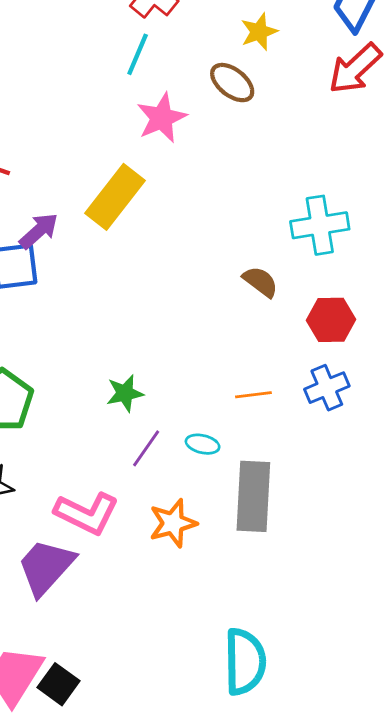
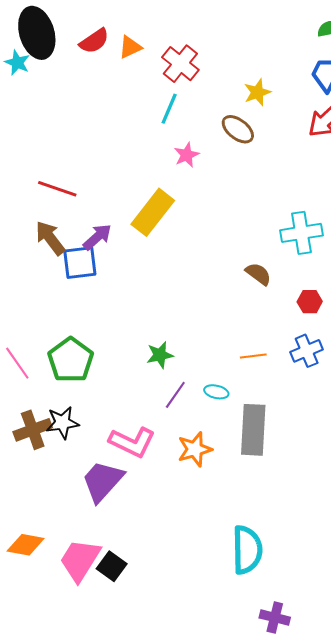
pink star: (162, 118) -> (187, 155), size x0.7
red hexagon: (331, 320) -> (310, 302), size x0.7

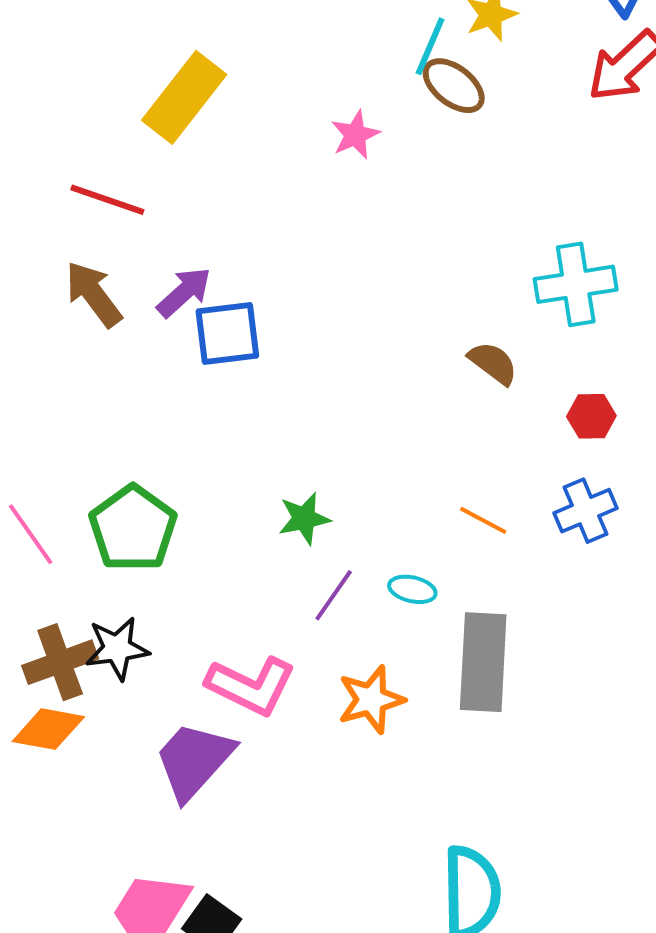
cyan line: (169, 109) -> (430, 46), moved
yellow rectangle: (153, 212) -> (184, 97), moved
blue square: (80, 263) -> (227, 334), moved
orange line: (253, 356) -> (483, 520), turned 35
orange diamond: (26, 545) -> (48, 729), moved

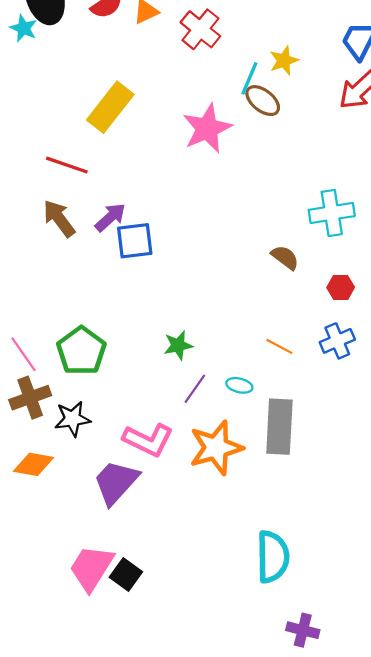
pink star: (355, 135) -> (207, 128), size x1.8
brown cross: (60, 662) -> (30, 398), moved
orange star: (371, 700) -> (216, 448), size x1.4

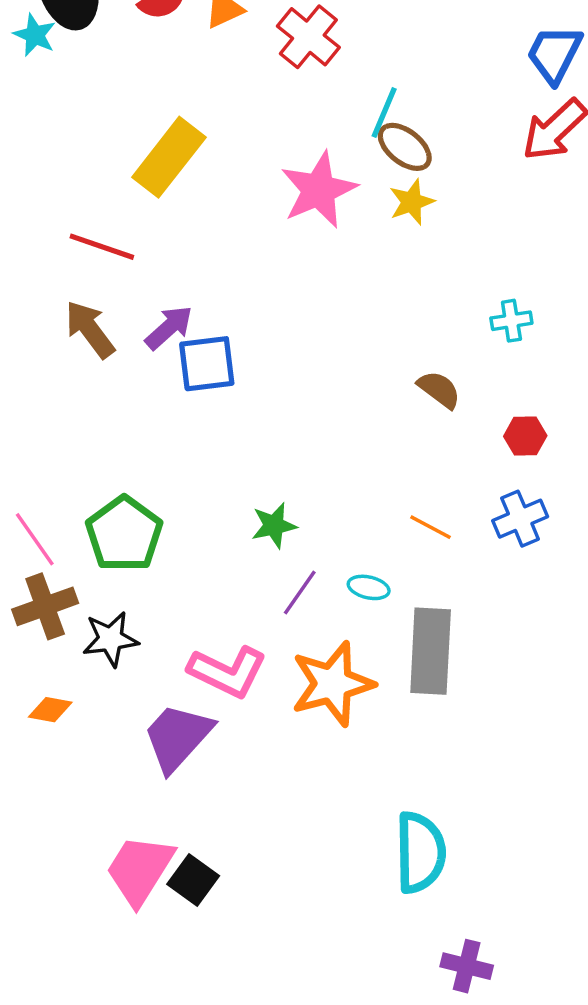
yellow star: (284, 61) -> (412, 202), moved
cyan cross: (332, 213) -> (511, 321), size x0.6
orange diamond: (34, 464) -> (50, 710), size x0.7

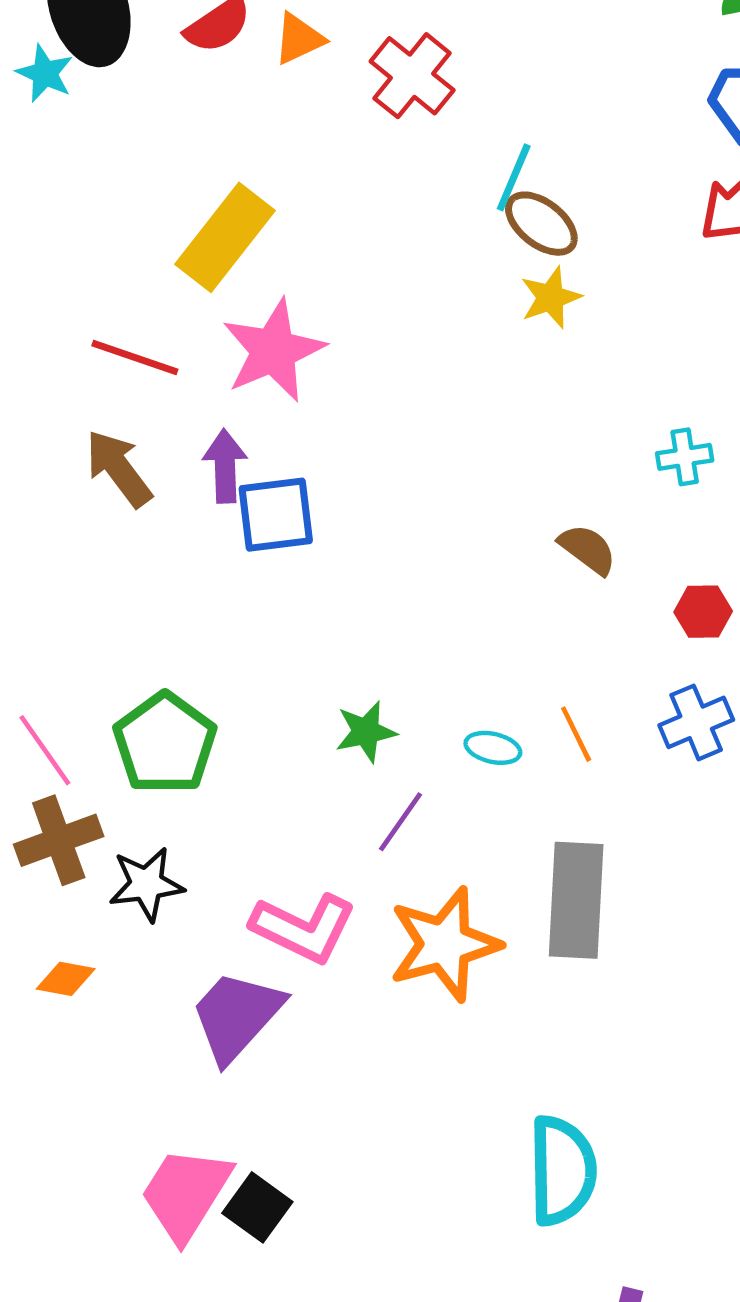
pink star: (319, 190) -> (273, 351), moved
purple arrow: (169, 328) -> (225, 466), turned -50
orange line: (431, 527) -> (576, 734), turned 36
cyan ellipse: (369, 587) -> (493, 748), moved

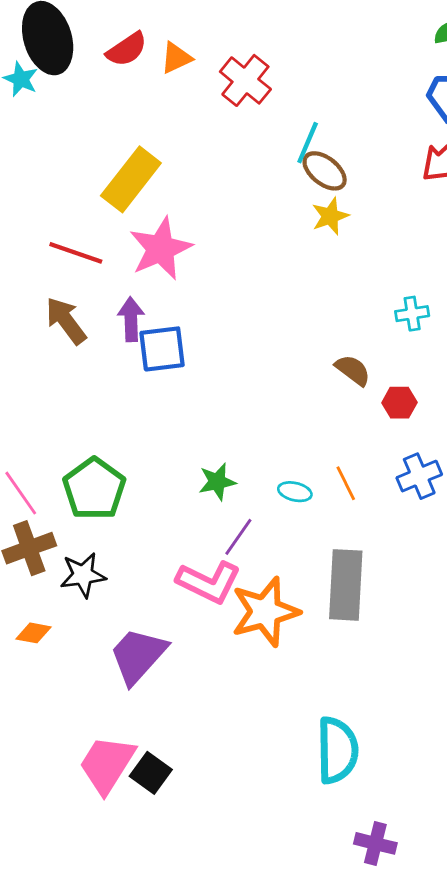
red hexagon: (703, 612) -> (399, 403), moved
pink L-shape: (304, 928) -> (209, 582), moved

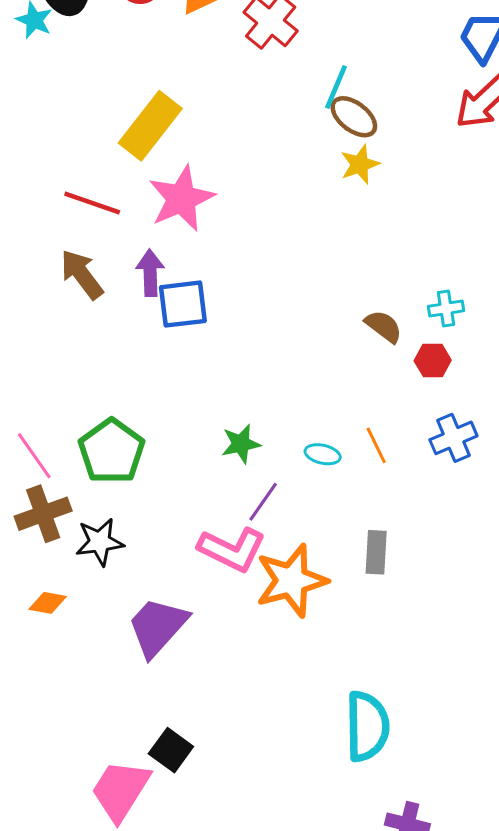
cyan cross: (412, 314) -> (446, 309), moved
gray rectangle: (346, 585) -> (376, 552), size x0.6
pink trapezoid: (107, 764) -> (120, 790), moved

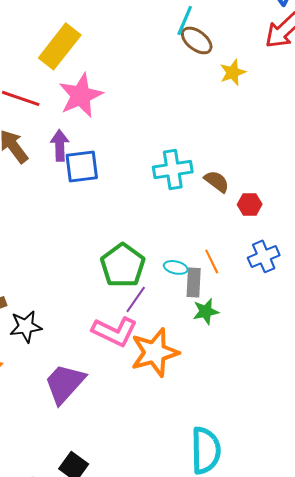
yellow star: (360, 164) -> (233, 72), moved
cyan cross: (446, 309) -> (173, 169), moved, size x1.6
green star: (241, 444) -> (206, 311), moved
green pentagon: (112, 451) -> (123, 265), moved
gray rectangle: (376, 552) -> (194, 282), moved

